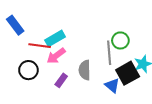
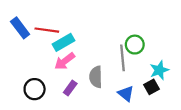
red line: (40, 46) -> (47, 30), moved
black circle: (28, 70) -> (35, 89), moved
black square: (128, 73) -> (151, 87), moved, size x0.6

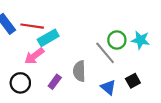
gray line: (123, 58) -> (105, 53), turned -35
pink arrow: (65, 61) -> (34, 56), moved
cyan star: (159, 70) -> (140, 40), moved, turned 30

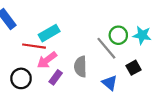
red line: (32, 26) -> (34, 46), moved
pink arrow: (34, 56) -> (47, 60), moved
black square: (133, 81) -> (133, 68), moved

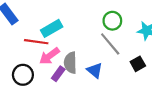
green circle: (118, 35) -> (112, 21), moved
gray semicircle: (80, 67) -> (70, 63), moved
blue triangle: (110, 83) -> (95, 70), moved

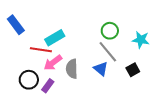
blue triangle: (95, 70) -> (101, 69), moved
purple rectangle: (58, 74) -> (48, 86), moved

